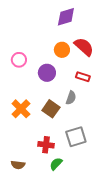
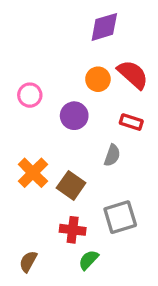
brown square: (51, 109) -> (71, 185), moved
brown semicircle: (18, 165) -> (28, 262), turned 112

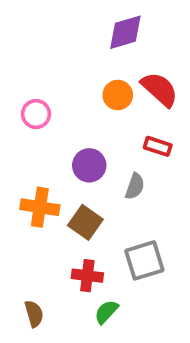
purple circle: (74, 116) -> (89, 165), moved
orange cross: (33, 173) -> (40, 207), turned -36
brown semicircle: (28, 262) -> (34, 314), turned 135

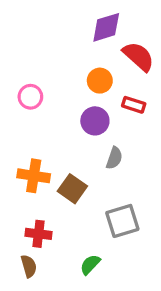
red semicircle: (160, 89) -> (139, 56), moved
red rectangle: (158, 146) -> (134, 105), moved
purple circle: (89, 165) -> (95, 121), moved
red cross: (87, 276) -> (38, 234), moved

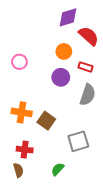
gray semicircle: (114, 158) -> (88, 95), moved, size x1.5

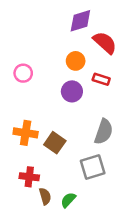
gray semicircle: (88, 95) -> (104, 132), moved
brown semicircle: (18, 170) -> (45, 196), moved

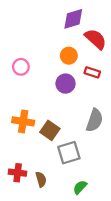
gray square: (93, 167) -> (69, 153), moved
red cross: (29, 177) -> (18, 173), moved
green semicircle: (68, 200) -> (80, 187), moved

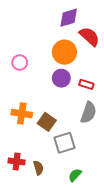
orange circle: (69, 56) -> (64, 52), size x1.5
red rectangle: (92, 72) -> (86, 84), moved

